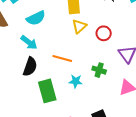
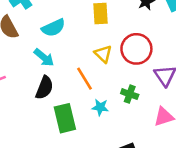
yellow triangle: (79, 26) -> (103, 54), moved, turned -35
red circle: (104, 33) -> (136, 49), size x1.6
orange line: (62, 59) -> (84, 79), turned 42

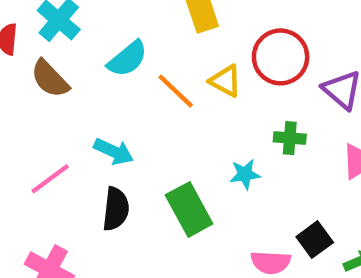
cyan arrow: (44, 58) -> (114, 151), moved
orange line: (84, 79) -> (176, 91), moved
black semicircle: (44, 88) -> (116, 209), moved

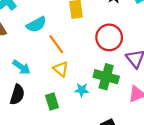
yellow triangle: (226, 81) -> (61, 69), moved
green cross: (290, 138) -> (106, 77), size x1.6
green rectangle: (189, 209) -> (52, 102), size x0.7

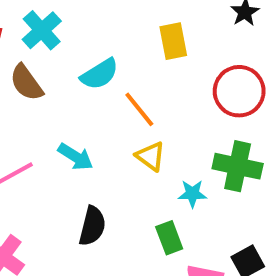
black semicircle: (17, 95) -> (92, 226), moved
green rectangle: (52, 102) -> (169, 238), moved

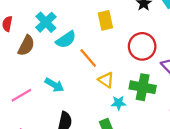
cyan cross: (42, 30) -> (46, 22), moved
brown semicircle: (26, 83) -> (26, 46), turned -115
yellow triangle: (151, 156) -> (106, 80), moved

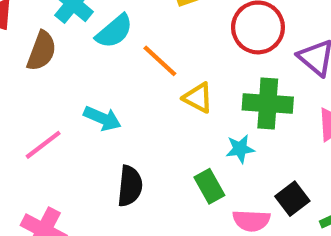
cyan star: (119, 103) -> (240, 149), moved

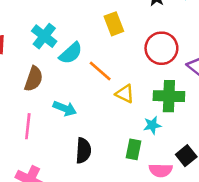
brown semicircle: (42, 51) -> (34, 79), moved
pink line: (43, 145) -> (28, 126), turned -45
green rectangle: (209, 186) -> (134, 149), turned 42

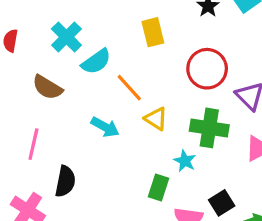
brown semicircle: (34, 79) -> (47, 87), turned 95
cyan arrow: (65, 108) -> (105, 127), moved
cyan star: (152, 125) -> (185, 161), turned 30
black semicircle: (83, 151) -> (65, 181), moved

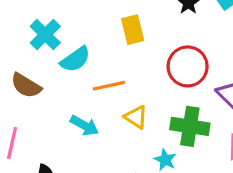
orange line: (129, 88) -> (109, 86), turned -60

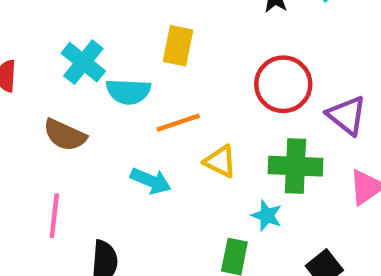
yellow rectangle: (133, 30) -> (178, 46), moved, turned 32
cyan semicircle: (75, 59) -> (128, 92), turned 44

